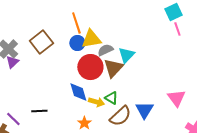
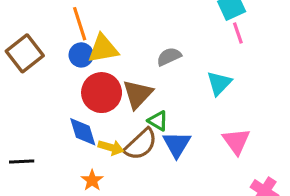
gray semicircle: (105, 50) -> (169, 57), moved
cyan triangle: (126, 55) -> (219, 83), moved
green triangle: (111, 98) -> (158, 121), moved
blue triangle: (144, 110) -> (177, 144), moved
brown semicircle: (120, 116) -> (141, 144), moved

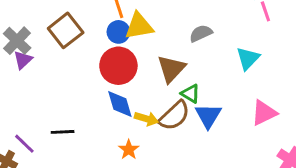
red circle: (102, 93) -> (118, 66), moved
pink triangle: (236, 141) -> (264, 113), turned 40

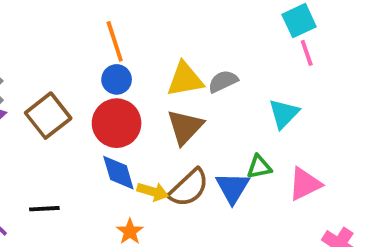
yellow triangle: (139, 26) -> (185, 79), moved
brown square: (66, 30) -> (48, 116), moved
green triangle: (190, 94) -> (259, 167), moved, turned -42

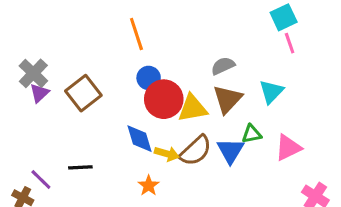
blue circle: (117, 79) -> (149, 78), moved
yellow triangle: (185, 79) -> (193, 108), moved
red circle: (117, 123) -> (164, 99), moved
brown triangle: (185, 127) -> (227, 99), moved

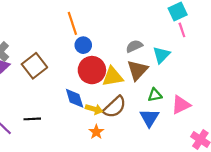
blue circle: (149, 78) -> (83, 45), moved
cyan triangle: (271, 92) -> (161, 55), moved
blue triangle: (230, 151) -> (149, 118), moved
orange star: (149, 186) -> (96, 132), moved

